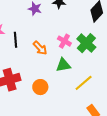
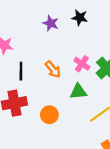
black line: (15, 40) -> (21, 71), moved

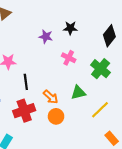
pink cross: (82, 64) -> (69, 58), moved
orange arrow: (53, 69) -> (51, 97), moved

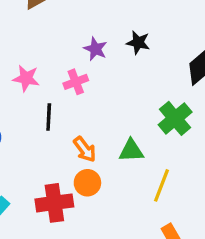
pink cross: (69, 58) -> (76, 82), moved, turned 32
yellow line: (100, 110) -> (162, 185), turned -36
red cross: (24, 111) -> (54, 203), moved

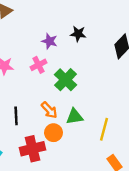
black line: (49, 117) -> (16, 116), moved
green cross: (175, 118) -> (65, 80), moved
green triangle: (131, 151) -> (75, 117), moved

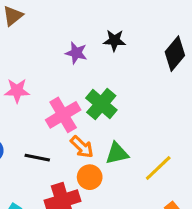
pink cross: (38, 65) -> (63, 115), moved, size x1.5
black line: (16, 116) -> (37, 158), turned -72
yellow line: (104, 129) -> (158, 168), turned 35

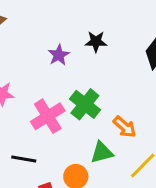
purple star: (76, 53) -> (59, 55), turned 30
orange arrow: (82, 147) -> (125, 127), moved

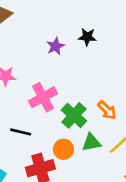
green cross: (85, 104) -> (74, 115), moved
green triangle: (102, 152) -> (91, 142), moved

